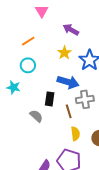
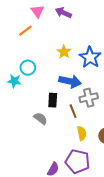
purple arrow: (71, 30) -> (63, 13), moved
orange line: (28, 41) -> (25, 31), moved
cyan star: (13, 87) -> (14, 81), moved

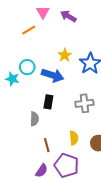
blue arrow: (70, 81) -> (53, 75), moved
brown line: (73, 111) -> (47, 145), moved
gray semicircle: (40, 118) -> (34, 119), turned 48

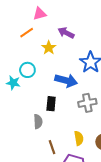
pink triangle: (43, 12) -> (40, 14), turned 48
purple arrow: (68, 16) -> (66, 33), moved
yellow star: (65, 55) -> (49, 48), moved
blue arrow: (53, 75) -> (66, 80), moved

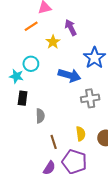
purple arrow: (66, 33) -> (71, 27), turned 35
black rectangle: (51, 104) -> (23, 98), moved

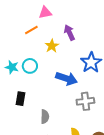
cyan star: (16, 76) -> (12, 67), moved
gray semicircle: (40, 116) -> (45, 117), moved

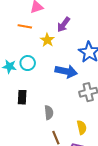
orange line: (31, 30) -> (25, 26), turned 48
purple arrow: (69, 33) -> (64, 24), turned -112

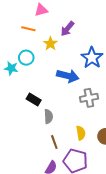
cyan circle: (28, 63) -> (26, 58), moved
black rectangle: (22, 97) -> (34, 99), moved, turned -64

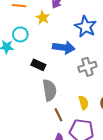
black rectangle: (34, 99) -> (38, 65), moved
gray semicircle: (48, 116) -> (49, 90), size x1.5

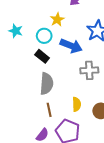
yellow star: (43, 18) -> (57, 20), moved
cyan circle: (20, 34) -> (44, 36), moved

